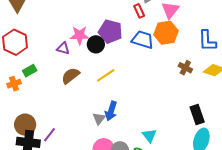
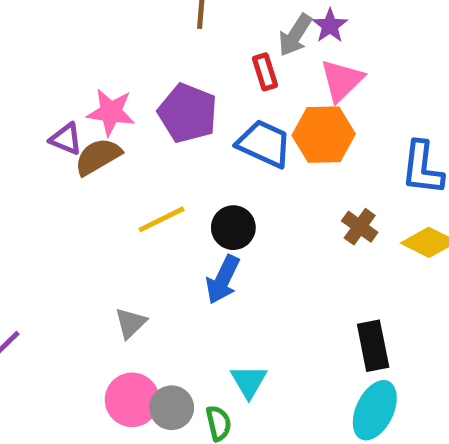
black circle: (96, 44) -> (233, 228), moved
brown semicircle: (70, 76) -> (98, 157), moved
blue arrow: (111, 111) -> (223, 280), moved

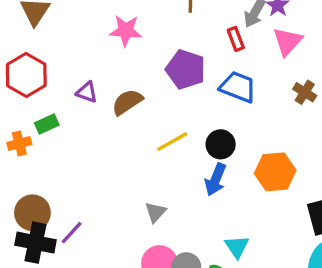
pink star: (111, 112) -> (126, 31), moved
orange hexagon: (324, 135) -> (275, 172), moved
purple triangle: (66, 139) -> (87, 92), moved
brown cross: (360, 227) -> (305, 92), moved

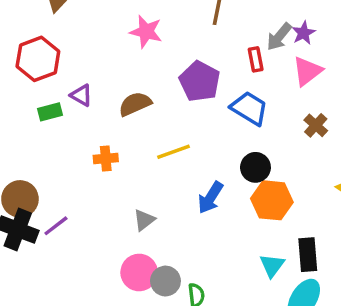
purple triangle: (87, 92) -> (81, 95), moved
orange cross: (19, 143) -> (106, 158), moved
black circle: (221, 144) -> (255, 167), moved
cyan triangle: (237, 247) -> (272, 266), moved

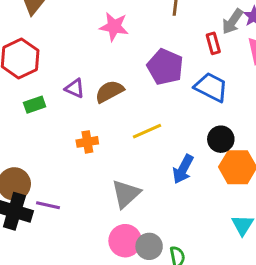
purple triangle: (81, 95) -> (75, 88), moved
gray triangle: (144, 220) -> (126, 194), size x1.5
purple line: (56, 226) -> (48, 205), turned 55

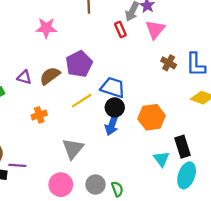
purple pentagon: (165, 67) -> (79, 64), moved, turned 30
blue trapezoid: (211, 87) -> (113, 87), moved
black circle: (221, 139) -> (115, 107), moved
pink circle: (125, 241) -> (61, 185), moved

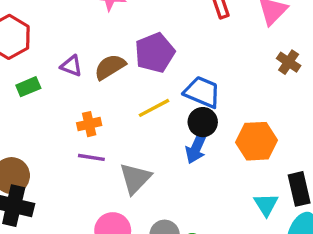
purple line: (17, 165) -> (91, 157), moved

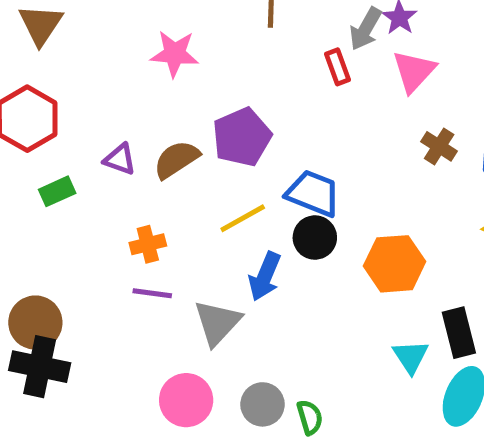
blue arrow: (196, 147) -> (265, 276), moved

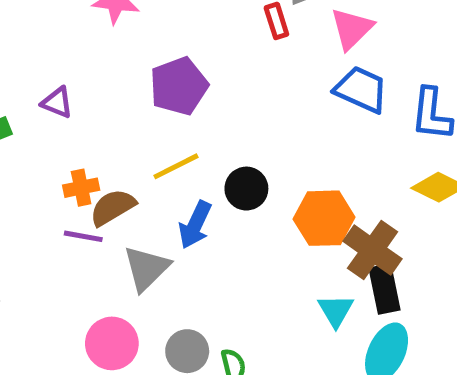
brown cross: (439, 146) -> (372, 250), moved, size x1.6
brown semicircle: (176, 159) -> (113, 207), moved
blue trapezoid: (313, 193) -> (361, 89), moved

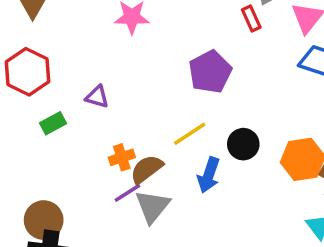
purple pentagon: (179, 86) -> (210, 72), moved
purple line: (83, 236) -> (127, 193), turned -36
gray triangle: (146, 268) -> (152, 206), moved

